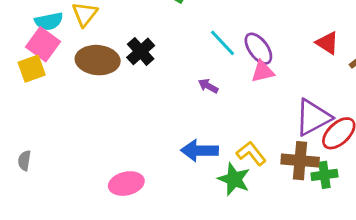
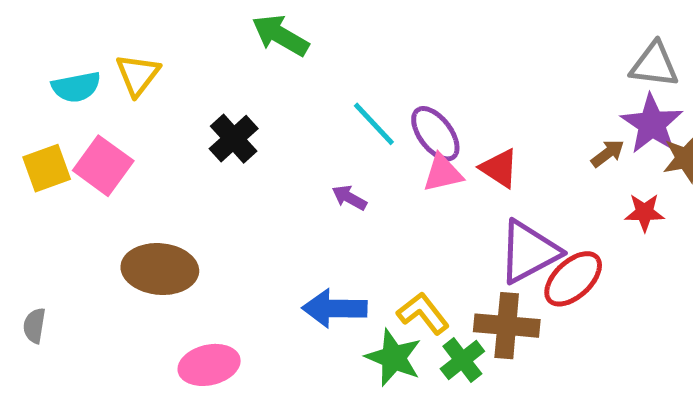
red triangle: (327, 43) -> (499, 168), moved
pink square: (43, 44) -> (103, 166), moved
brown ellipse: (98, 60) -> (160, 269), moved
green cross: (324, 175) -> (462, 360), moved, turned -30

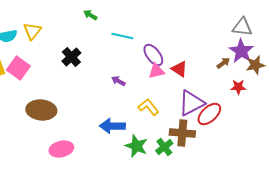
green arrow: (280, 35) -> (90, 15), size x0.6
cyan line: (374, 124) -> (122, 36), moved, turned -35
yellow L-shape: (423, 313) -> (148, 107), moved

